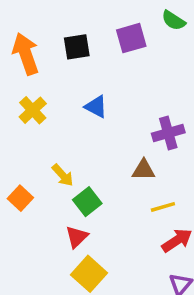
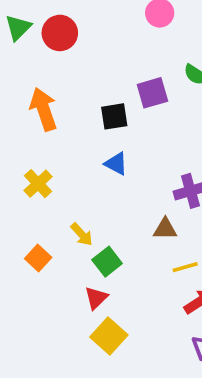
black square: (77, 47) -> (114, 116), moved
yellow cross: (33, 110) -> (38, 184), moved

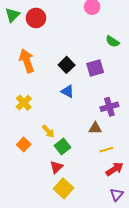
purple square: (152, 93) -> (95, 68), moved
black square: (114, 116) -> (67, 65), turned -35

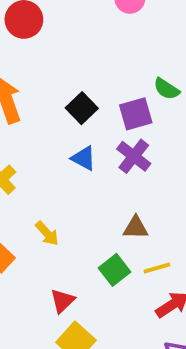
green semicircle: (112, 41) -> (167, 89), moved
purple cross: (109, 107) -> (134, 156), moved, turned -36
green square: (62, 147) -> (114, 270), moved

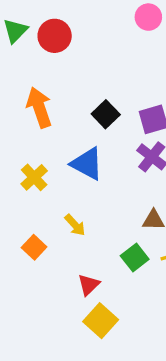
blue triangle: (84, 158) -> (87, 164), moved, size x1.5

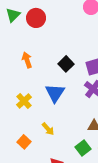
orange arrow: (39, 107) -> (27, 60), size x0.7
blue triangle: (87, 164) -> (55, 93), turned 35

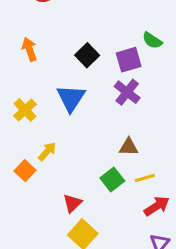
yellow arrow: (48, 129) -> (47, 151), moved, turned -96

